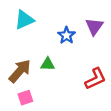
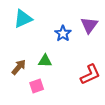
brown arrow: (20, 71) -> (19, 67), size x0.7
pink square: (25, 98) -> (37, 86), moved

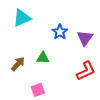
purple triangle: (89, 25) -> (85, 38), moved
pink square: (37, 86) -> (38, 90), moved

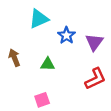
cyan triangle: (22, 18) -> (39, 19), moved
brown arrow: (18, 64) -> (14, 58), moved, turned -63

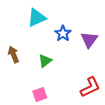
green triangle: (48, 64) -> (45, 61), turned -40
red L-shape: (95, 79) -> (90, 87), moved

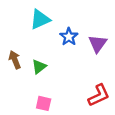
green triangle: (45, 61) -> (39, 67), moved
pink square: (40, 94) -> (44, 103), turned 32

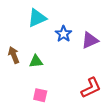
purple triangle: (98, 44) -> (90, 40), turned 30
green triangle: (39, 67) -> (36, 61), turned 32

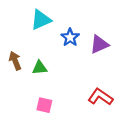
red L-shape: (91, 88) -> (100, 97), turned -120

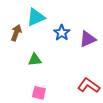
brown arrow: (15, 61) -> (16, 33), moved, turned 42

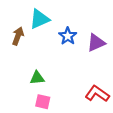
green triangle: (35, 60) -> (37, 78), moved

